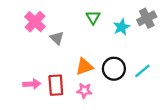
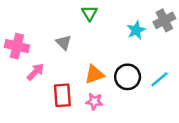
green triangle: (93, 17) -> (89, 13), moved
pink cross: (35, 22) -> (17, 46), moved, turned -30
pink arrow: (32, 84) -> (35, 72), moved, turned -42

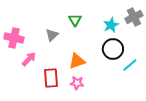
green triangle: (89, 13) -> (75, 20), moved
gray triangle: (64, 42) -> (52, 35), turned 32
black circle: (128, 77) -> (113, 49), moved

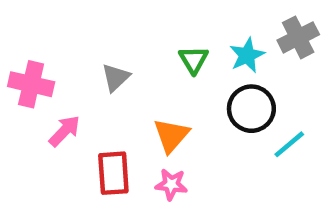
green triangle: (75, 20) -> (194, 60), moved
orange triangle: (77, 61) -> (171, 135), turned -30

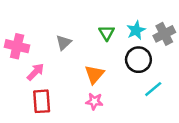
gray cross: (298, 37) -> (164, 34), moved
cyan line: (289, 144) -> (153, 89), moved
red rectangle: (113, 173) -> (42, 101), moved

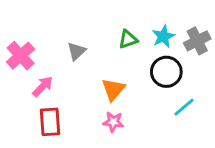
green triangle: (107, 33) -> (128, 39), turned 42
pink cross: (17, 46) -> (21, 56), turned 35

